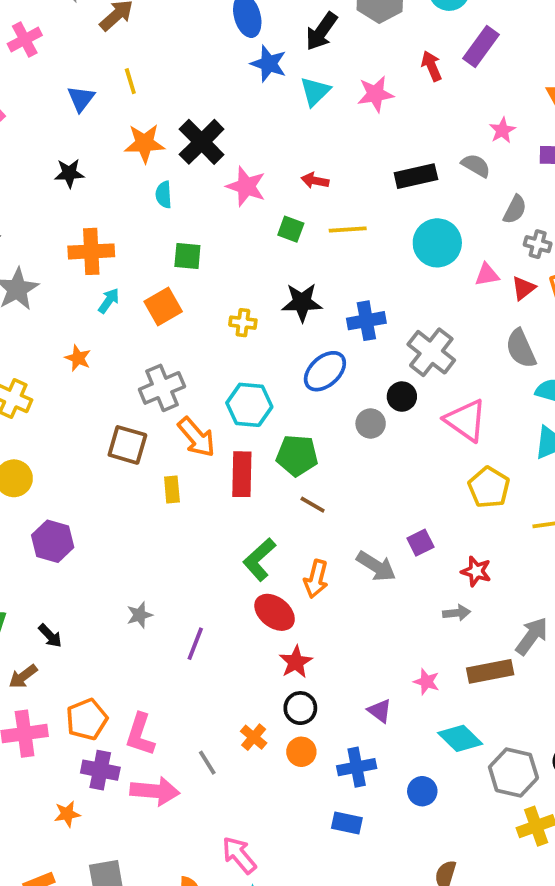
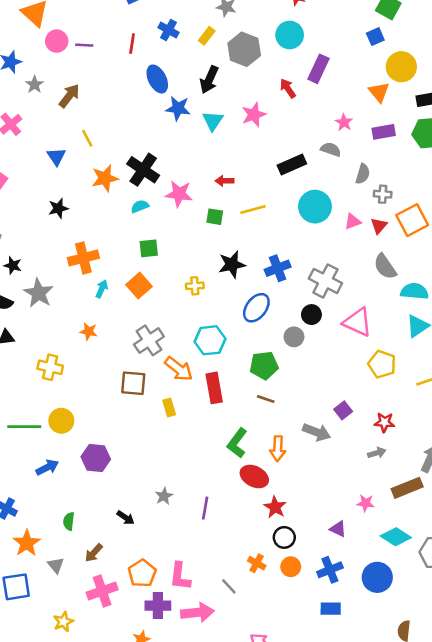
cyan semicircle: (164, 195) -> (140, 206), moved, turned 84
green pentagon: (297, 455) -> (264, 365), moved
black arrow: (50, 636) -> (126, 518), moved
blue circle: (422, 791) -> (377, 577), size x1.5

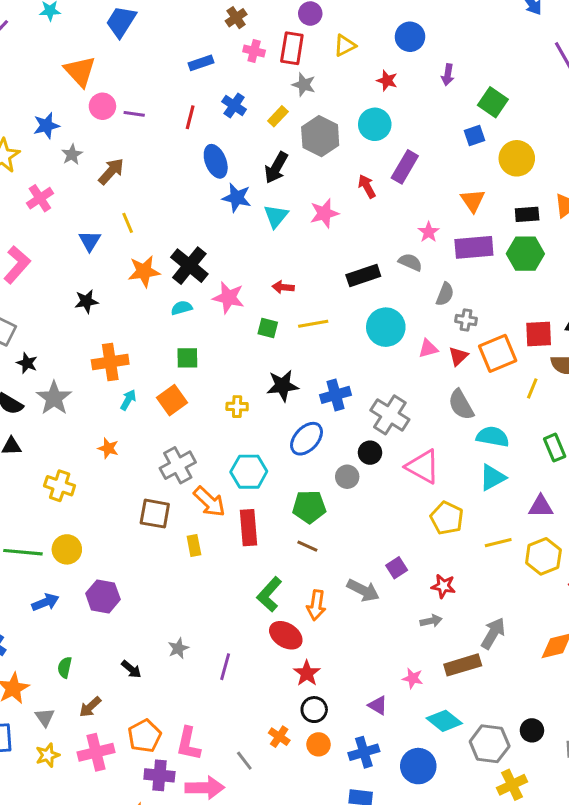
yellow circle: (401, 67) -> (517, 158), moved
purple rectangle: (384, 132) -> (474, 247), size x1.4
yellow star: (63, 622) -> (48, 755), moved

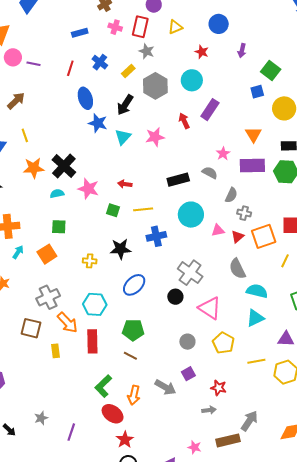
blue cross: (335, 395) -> (156, 236), moved
gray circle: (347, 477) -> (187, 342), moved

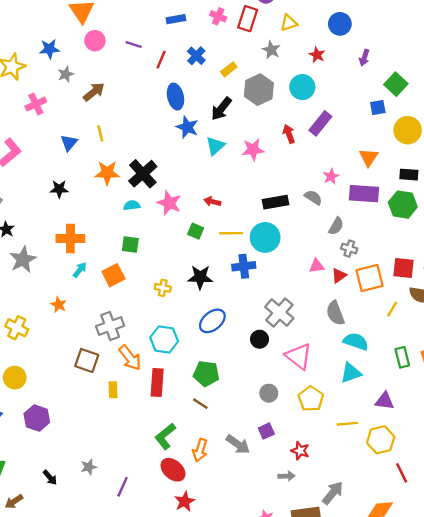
gray star: (147, 51) -> (271, 50), moved
purple line: (34, 64) -> (134, 45), moved
cyan circle: (191, 215) -> (265, 237), moved

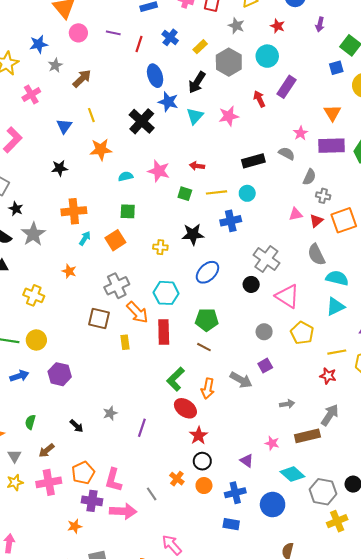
black cross: (143, 174) -> (142, 121), moved
cyan circle: (265, 237) -> (247, 193), size x0.6
red star: (300, 451) -> (328, 376), moved

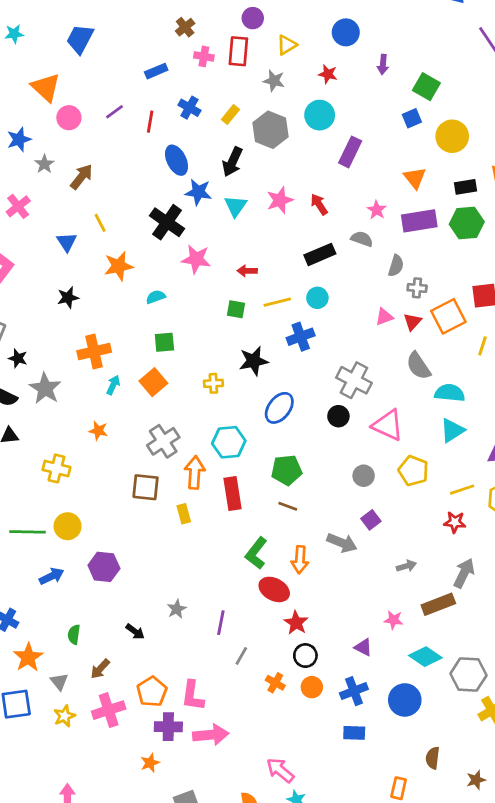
purple line: (113, 33) -> (114, 112), turned -40
red arrow: (259, 99) -> (319, 204), moved
pink star: (159, 171) -> (196, 259), moved
orange arrow: (137, 312) -> (195, 472), turned -125
gray line: (152, 494) -> (241, 656), moved, turned 72

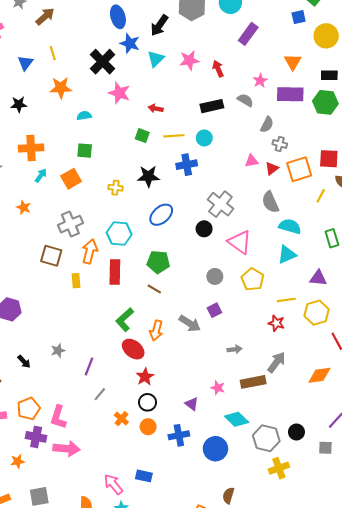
blue rectangle: (354, 733) -> (144, 476), moved

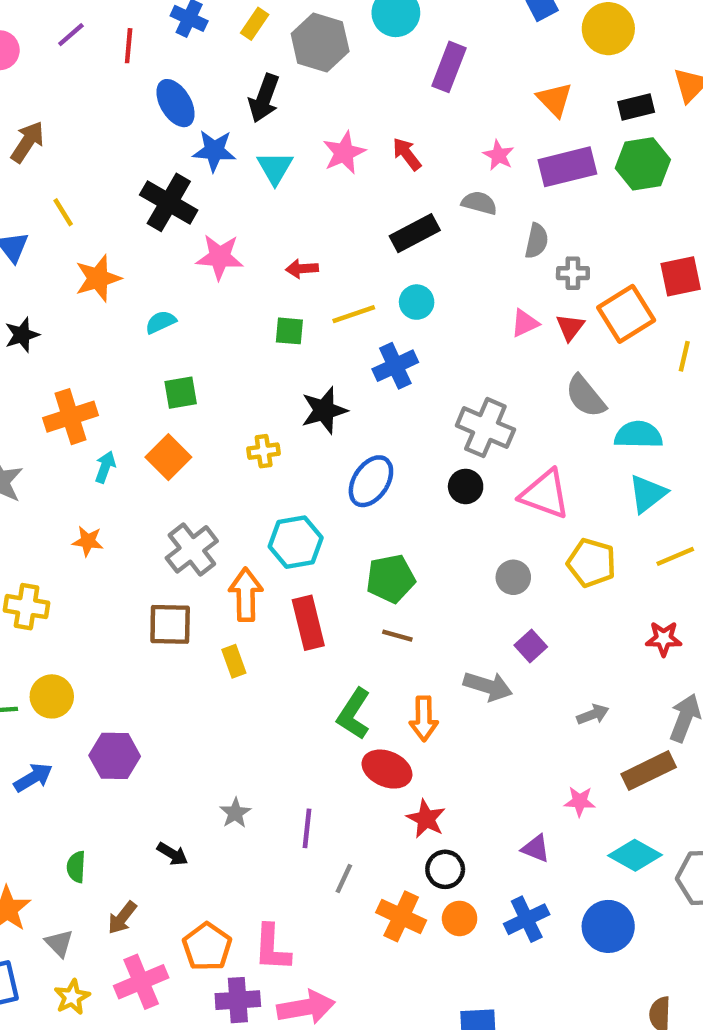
yellow line: (286, 300) -> (675, 556), moved
orange cross: (121, 419) -> (401, 916), size x1.5

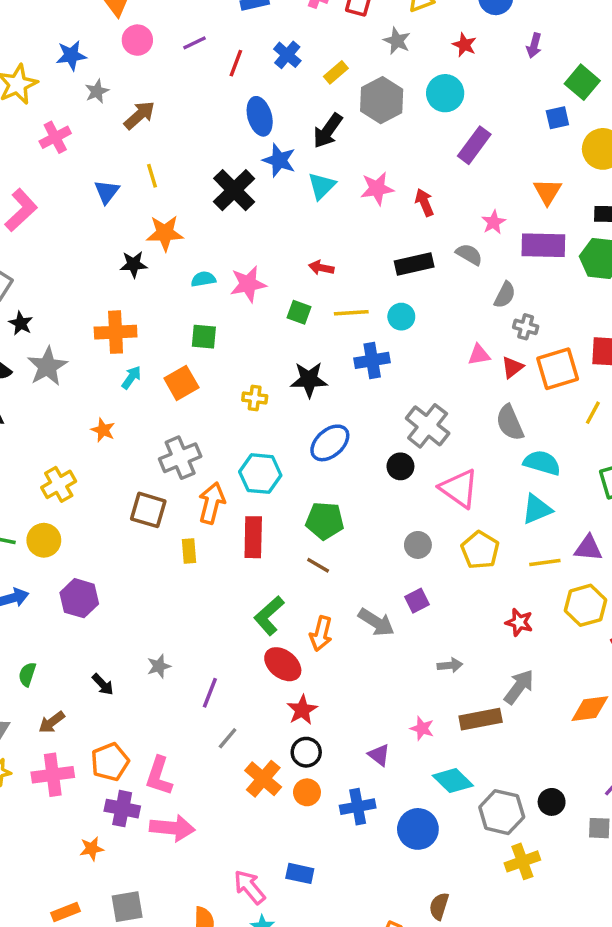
pink star: (220, 257) -> (248, 284), moved, turned -30
black star: (22, 335) -> (134, 264), moved
yellow cross: (27, 607) -> (59, 484), moved, turned 36

